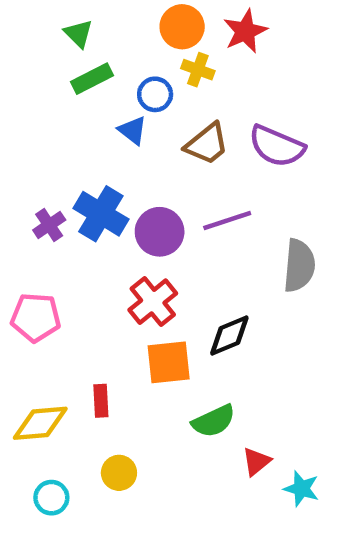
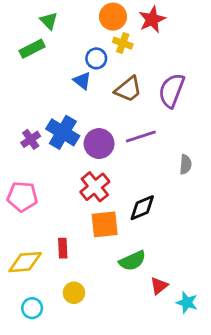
green rectangle: (92, 79) -> (32, 49), moved
purple semicircle: (277, 146) -> (172, 91), turned 88
gray semicircle: (299, 266) -> (186, 164), size x0.6

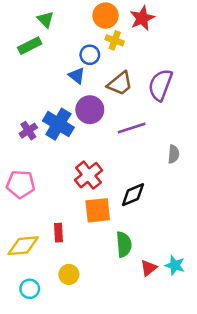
purple circle: (99, 144) -> (90, 110), moved
green semicircle: (133, 261) -> (124, 244), turned -70
cyan star: (187, 303) -> (175, 265), moved

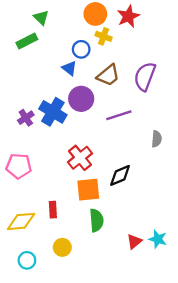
green semicircle: (124, 244) -> (96, 220), moved

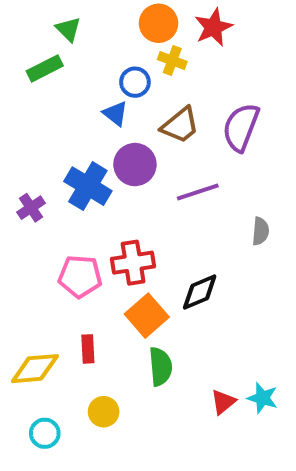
purple cross: (26, 118) -> (31, 208), moved
red cross: (80, 158) -> (133, 263), turned 30
pink pentagon: (19, 166) -> (80, 276), moved
orange square: (88, 190) -> (147, 316), turned -35

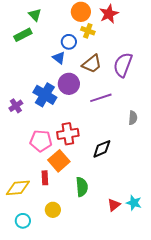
orange square: (147, 316) -> (59, 161), moved

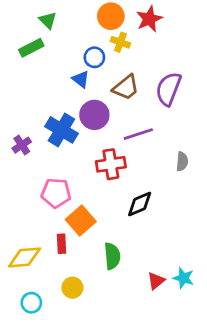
red cross: (68, 134) -> (111, 164), moved

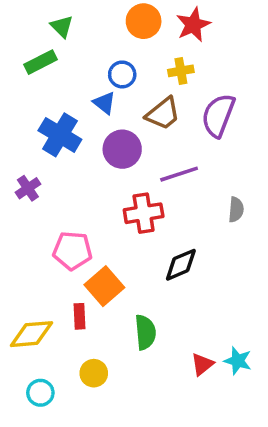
yellow cross: (120, 42) -> (181, 71), moved, turned -30
blue cross: (61, 130) -> (60, 135), moved

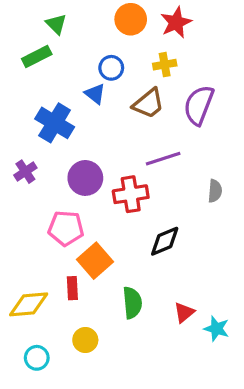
purple circle: (122, 149) -> (85, 178), moved
red triangle: (202, 364) -> (184, 312), moved

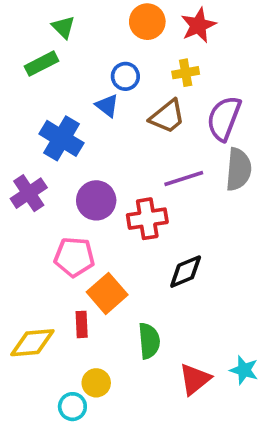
purple cross: (25, 172) -> (29, 193), size x1.4
gray semicircle: (215, 191) -> (238, 169), moved, size x1.6
red triangle: (184, 312) -> (195, 379), moved, size x1.4
cyan circle: (37, 358) -> (72, 407), moved

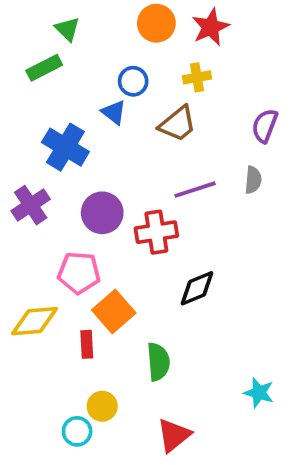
purple semicircle: (224, 118) -> (265, 126), moved, size x0.7
gray semicircle: (238, 169) -> (253, 180), size x0.6
yellow diamond: (32, 343) -> (35, 321), moved
red triangle: (195, 379) -> (174, 435), moved

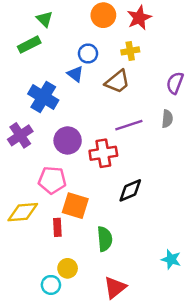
orange square: (114, 311) -> (75, 206), turned -32

